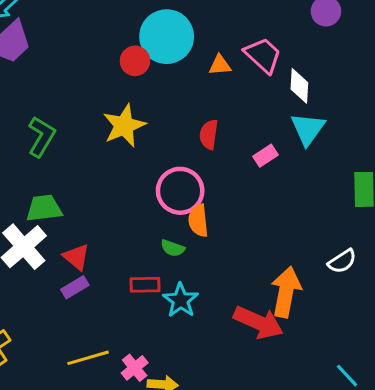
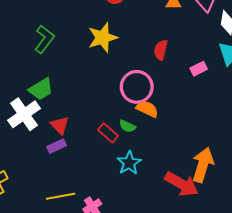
green trapezoid: (44, 208) -> (41, 89), turned 150
orange semicircle: (198, 221) -> (147, 109), turned 115
red rectangle: (145, 285) -> (108, 133), moved, turned 36

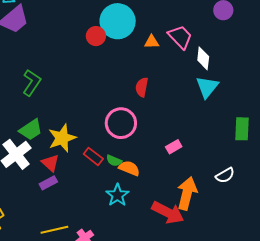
yellow star: (103, 38) -> (62, 138), moved
pink rectangle: (199, 69) -> (174, 147), moved
orange semicircle: (147, 109) -> (129, 168), moved
red rectangle: (108, 133) -> (93, 156), moved

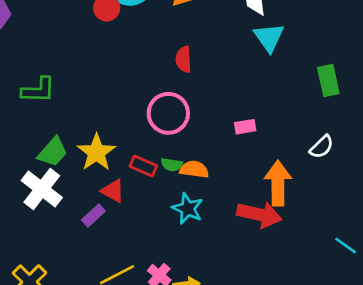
green L-shape: (32, 83) -> (38, 90), turned 72
pink rectangle: (174, 147) -> (245, 127), turned 35
red triangle: (50, 163) -> (113, 191), moved

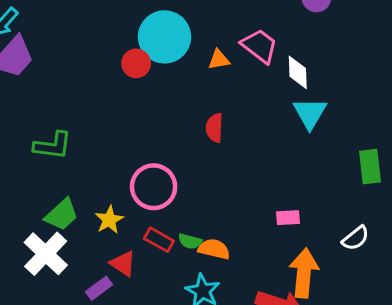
pink circle: (168, 113) -> (154, 187), moved
pink rectangle: (245, 127) -> (288, 218), moved
yellow star: (96, 152) -> (109, 220), size x0.7

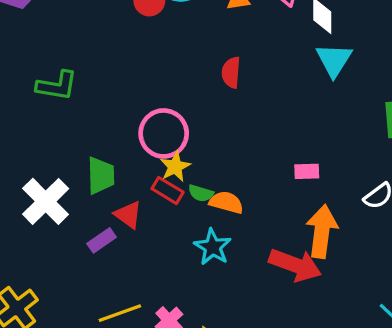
green trapezoid: (62, 215) -> (101, 175), moved, turned -51
yellow star: (109, 220) -> (175, 167), moved

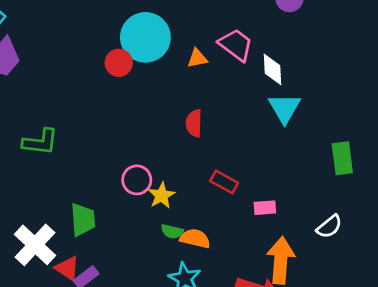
pink circle: (164, 133) -> (137, 180), size x0.7
yellow star: (175, 167) -> (162, 195), moved
red rectangle: (168, 190) -> (224, 182), moved
red triangle: (128, 215) -> (67, 268), moved

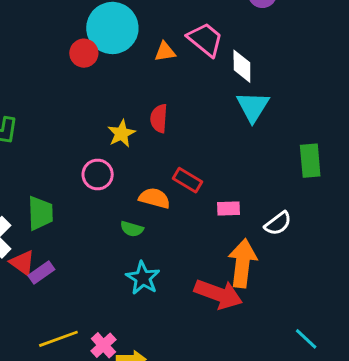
yellow star: (162, 195) -> (121, 134), moved
white semicircle: (329, 227) -> (278, 223), moved
orange semicircle: (195, 238) -> (154, 198), moved

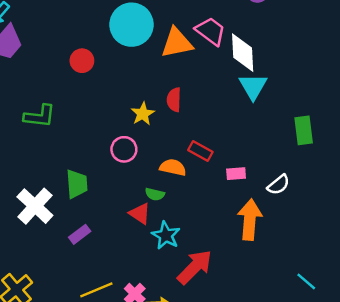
orange triangle: (165, 52) -> (177, 43), size x1.8
red circle: (84, 53) -> (82, 61), moved
white diamond: (242, 66) -> (243, 53), size x1.4
red triangle: (22, 263) -> (140, 214), moved
red arrow: (218, 294) -> (195, 267), moved, turned -63

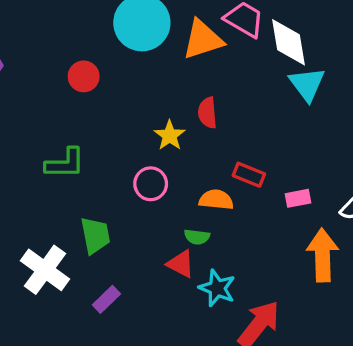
green L-shape: (40, 116) -> (65, 163), moved

